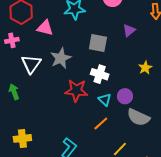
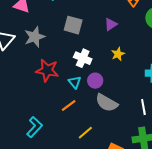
purple triangle: (129, 30) -> (111, 24), moved
white cross: (100, 74) -> (83, 58), moved

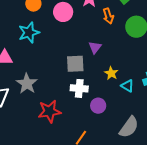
gray square: (73, 25) -> (75, 64), moved
cyan triangle: (75, 82) -> (127, 86), moved
gray semicircle: (107, 103) -> (129, 127), moved, turned -65

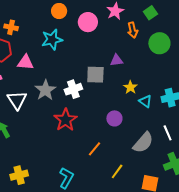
purple triangle: (95, 47) -> (117, 60), turned 40
white cross: (79, 88) -> (73, 89), moved, turned -30
red star: (49, 111) -> (65, 120), turned -30

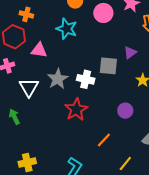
cyan star: (52, 40) -> (67, 29), turned 30
purple triangle: (117, 60) -> (130, 52), turned -32
white cross: (73, 89) -> (86, 79), turned 30

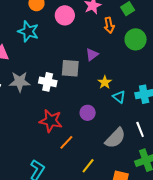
gray star: (58, 79) -> (20, 82), turned 30
red star: (76, 110) -> (51, 121), moved, turned -30

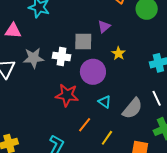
cyan triangle: (119, 97) -> (105, 102), moved
purple circle: (88, 113) -> (93, 72), moved, size x1.6
orange line: (66, 142) -> (85, 125), moved

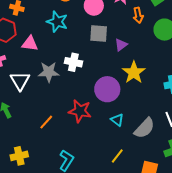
gray square: (83, 42) -> (99, 33), moved
yellow star: (118, 53) -> (134, 72), size x1.6
white cross: (62, 56) -> (73, 62), moved
orange line: (85, 125) -> (46, 122), moved

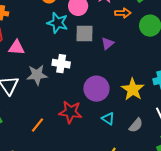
orange arrow: (138, 15) -> (123, 13), turned -77
cyan star: (57, 22) -> (57, 23), moved
yellow star: (134, 72) -> (133, 89), moved
gray semicircle: (144, 128) -> (136, 125), size x0.7

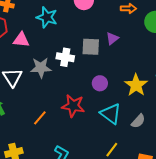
cyan star: (57, 23) -> (47, 17), moved
gray square: (85, 33) -> (91, 47), moved
purple circle: (96, 89) -> (100, 83), size x0.6
cyan triangle: (108, 119) -> (111, 114), size x1.6

